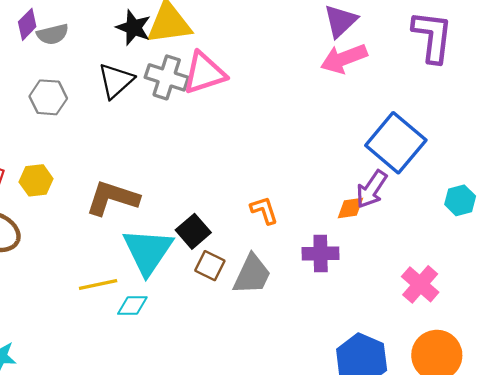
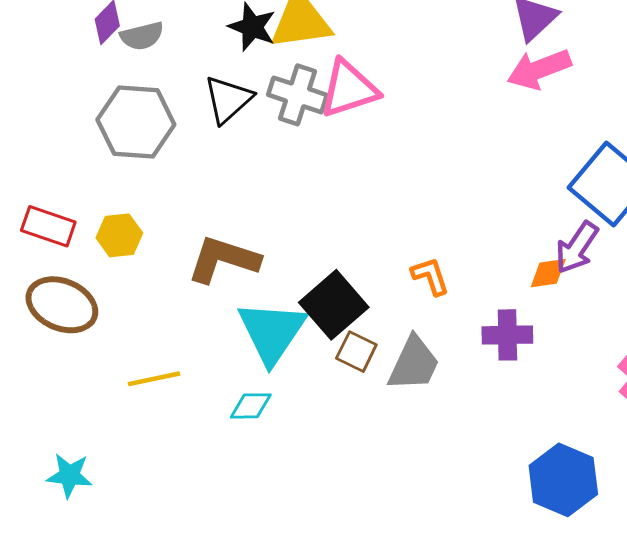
gray hexagon: (48, 97) -> (136, 122), size x1.5
black square: (193, 231) -> (334, 305), size x1.4
yellow line: (98, 284) -> (154, 379), moved

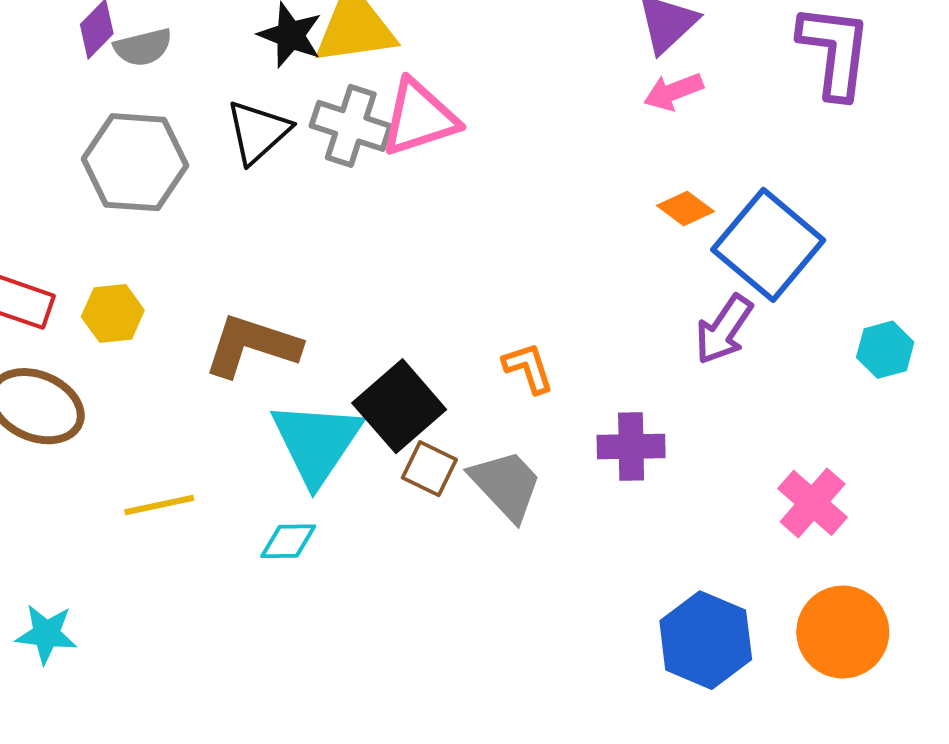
pink arrow: (539, 69) -> (673, 92), size x0.7
orange diamond: (548, 273) -> (686, 209), moved, turned 45
gray trapezoid: (414, 364) -> (506, 485), turned -68

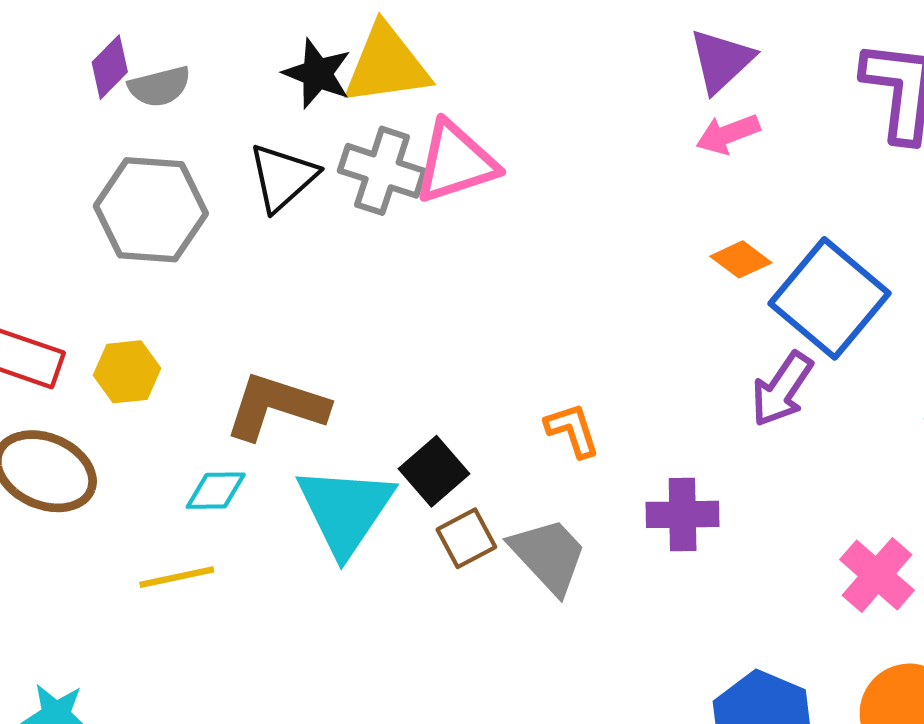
black square: (399, 406) -> (434, 471), size x0.7
brown square: (429, 469) -> (466, 538), turned 36
cyan diamond: (288, 541) -> (216, 491), moved

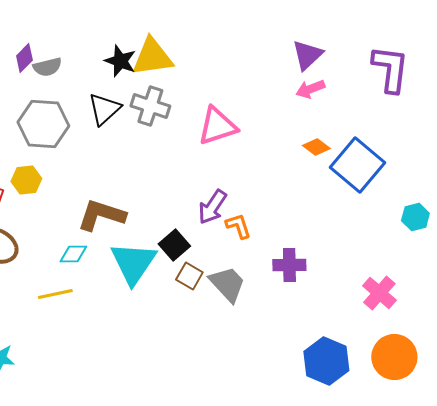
pink triangle: (456, 162) -> (217, 126), moved
yellow hexagon: (127, 372) -> (26, 180), moved
purple arrow: (782, 389) -> (212, 207), moved
brown square: (466, 538) -> (189, 276), turned -32

